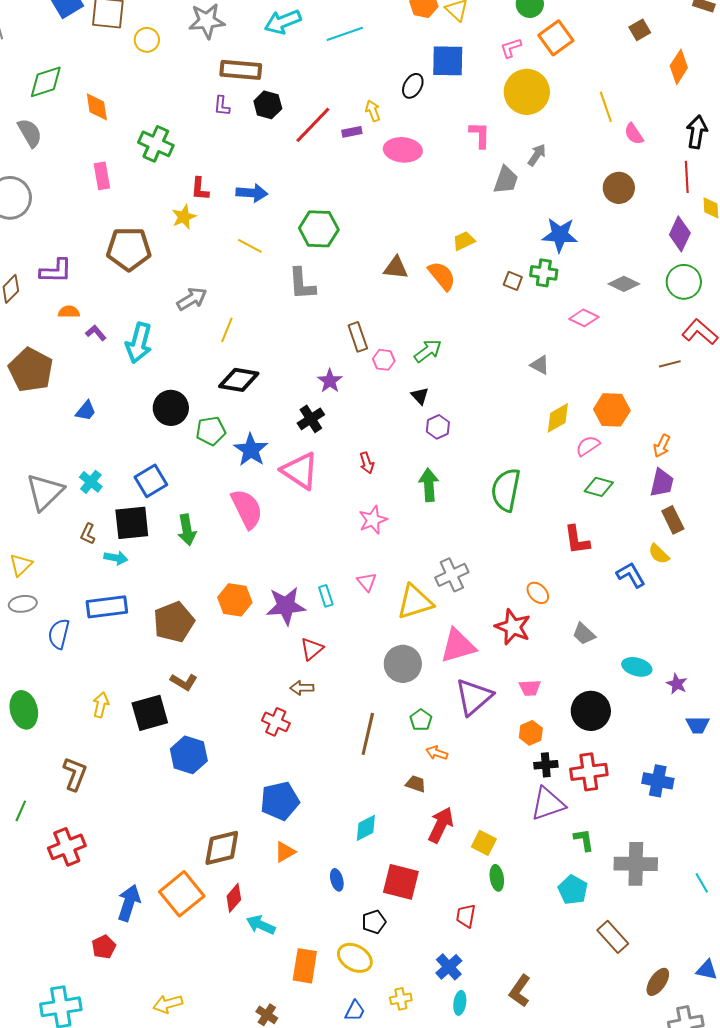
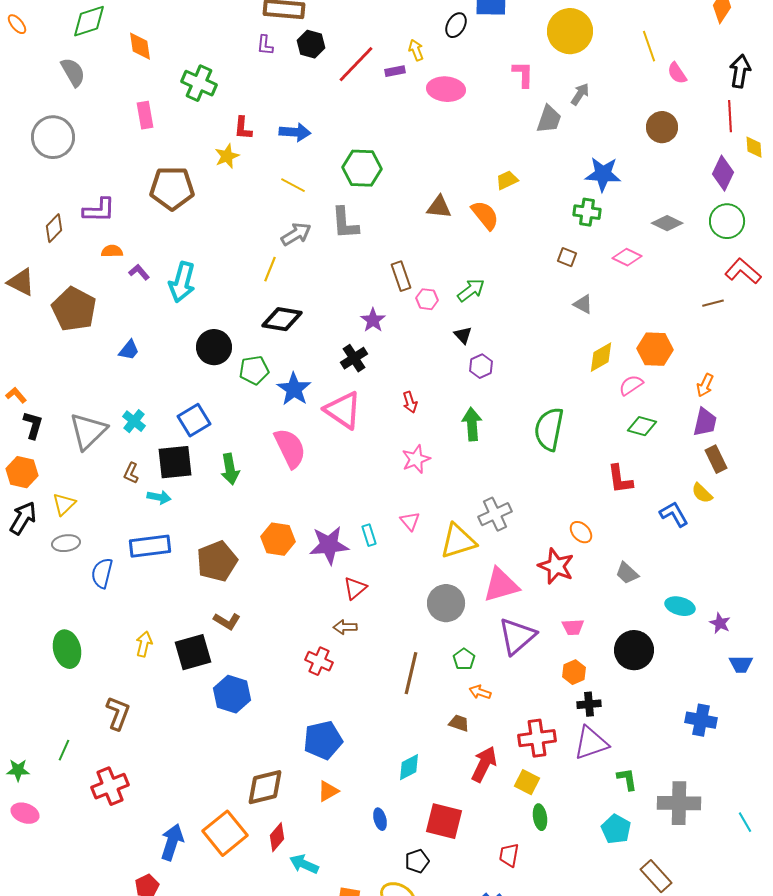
brown square: (513, 281) -> (567, 257), moved
gray arrow: (192, 299) -> (296, 234), moved
red cross: (589, 772) -> (537, 738), moved

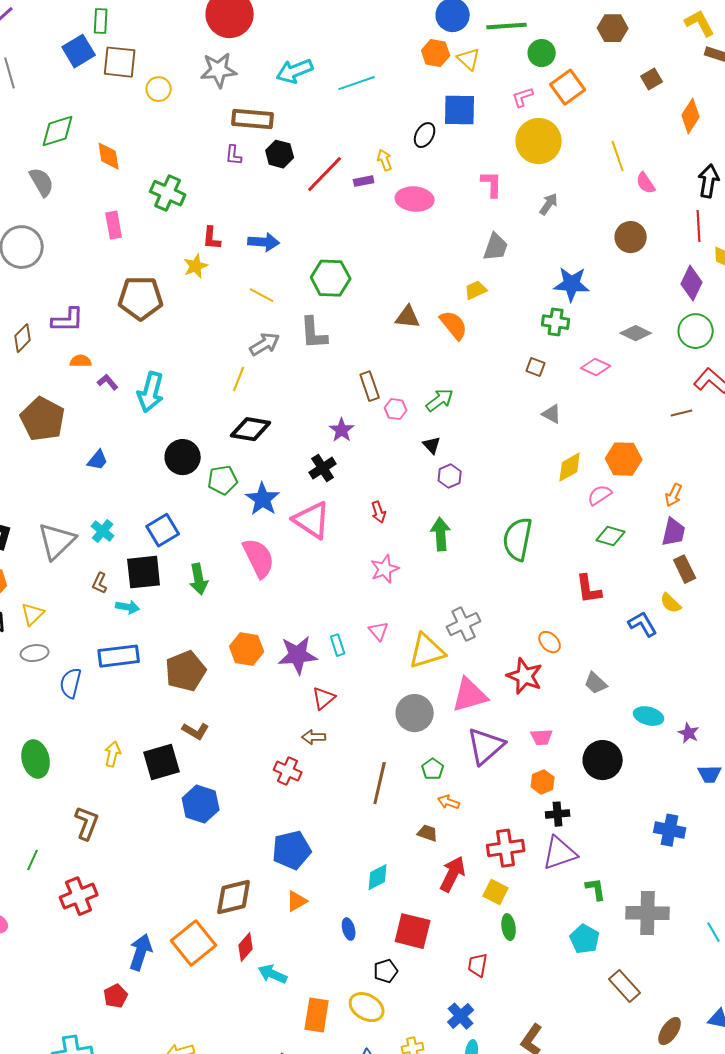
gray trapezoid: (549, 119) -> (496, 247), moved

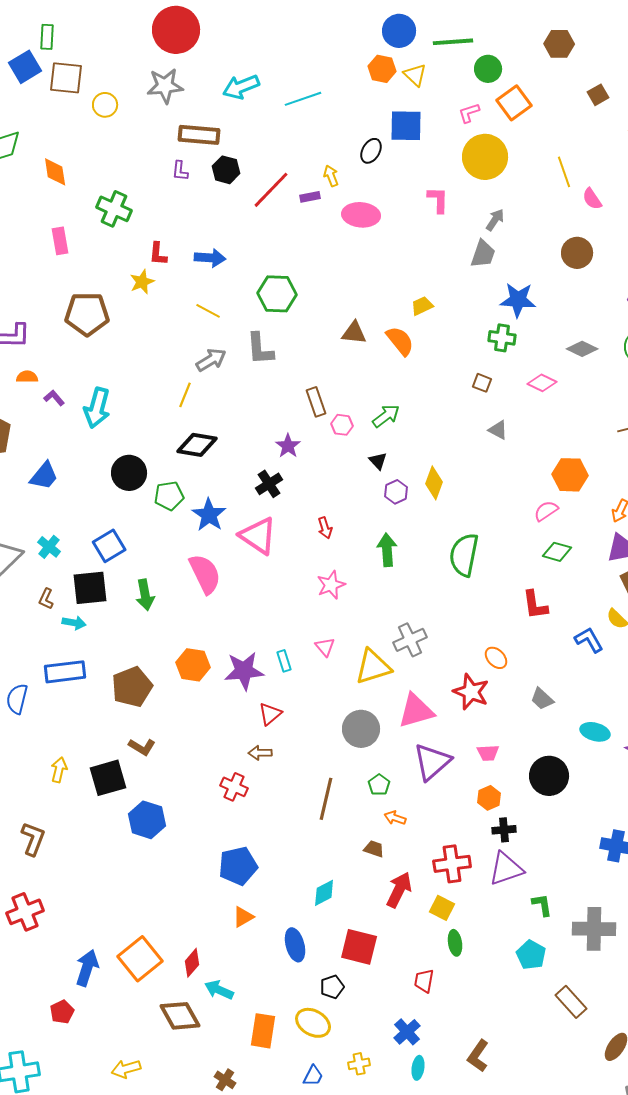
gray trapezoid: (496, 247) -> (483, 254), moved
blue trapezoid: (98, 460) -> (44, 476), size x1.4
yellow diamond: (570, 467) -> (434, 483), moved, turned -40
brown diamond: (234, 897) -> (180, 1016), moved, turned 75
blue ellipse: (349, 929) -> (295, 945), size x1.5

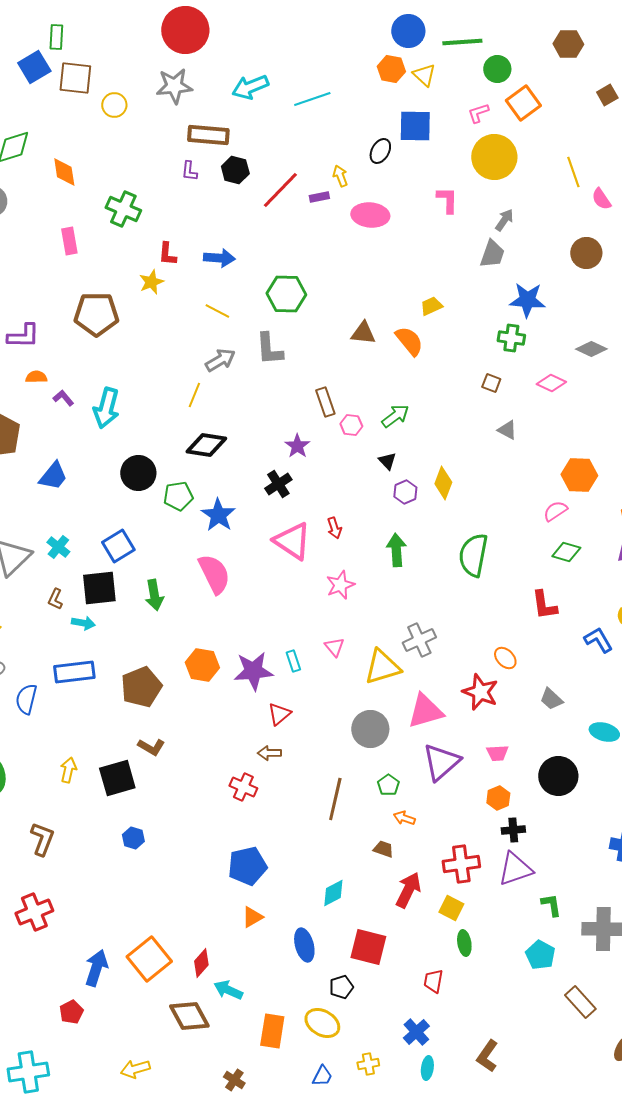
pink triangle: (258, 536) -> (292, 541), moved
blue hexagon: (147, 820) -> (133, 838), moved, size x0.6

